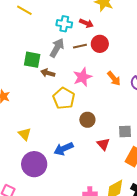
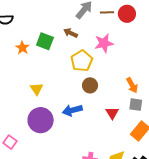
green square: (32, 60) -> (45, 41), moved
orange arrow: (114, 78) -> (132, 85), moved
brown circle: (87, 120) -> (90, 85), moved

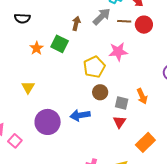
brown arrow: (71, 33) -> (76, 23), moved, turned 72
yellow triangle: (37, 89) -> (28, 87), moved
gray square: (136, 105) -> (122, 103), moved

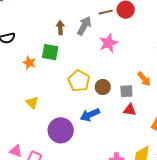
gray arrow: (102, 16) -> (84, 26), moved
yellow pentagon: (94, 67) -> (79, 81), moved
red triangle: (120, 122) -> (130, 110), turned -40

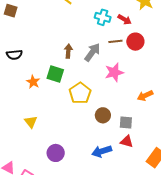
orange arrow: (144, 79) -> (145, 96), moved, turned 98
yellow pentagon: (79, 81) -> (80, 93), moved
blue arrow: (90, 115) -> (102, 151), moved
purple circle: (61, 130) -> (56, 153), size x0.7

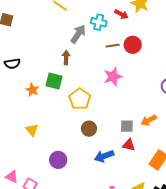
red arrow: (125, 19) -> (121, 14), moved
gray arrow: (92, 52) -> (78, 34), moved
orange arrow: (145, 96) -> (149, 120), moved
brown circle: (103, 115) -> (89, 129), moved

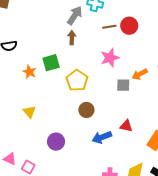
brown arrow: (66, 57) -> (72, 38), moved
green square: (54, 81) -> (51, 63), turned -30
orange arrow: (149, 120) -> (140, 74), moved
gray square: (127, 126) -> (123, 85), moved

